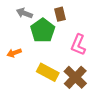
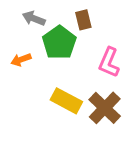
orange arrow: (14, 53) -> (21, 60), moved

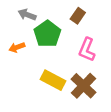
brown rectangle: (83, 20) -> (78, 16), moved, turned 49

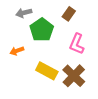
gray arrow: (27, 15) -> (24, 13), turned -35
orange arrow: (17, 47) -> (17, 51), moved

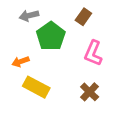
yellow rectangle: (47, 71) -> (36, 87), moved
brown cross: (74, 76) -> (90, 92), size x0.7

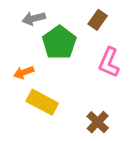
brown cross: (90, 92) -> (98, 122), moved

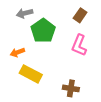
brown rectangle: (98, 20) -> (80, 15), moved
brown cross: (98, 122) -> (71, 88), turned -35

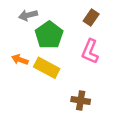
orange arrow: (17, 52) -> (20, 60), turned 40
yellow rectangle: (31, 74) -> (47, 68), moved

